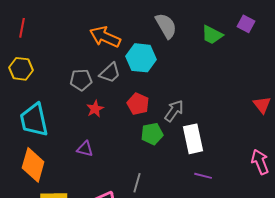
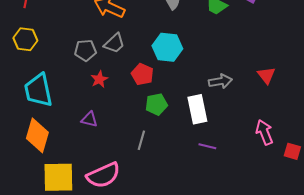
cyan hexagon: (141, 58) -> (167, 47), moved
gray arrow: (174, 111) -> (220, 81), moved, turned 45
gray line: (137, 183) -> (141, 140), moved

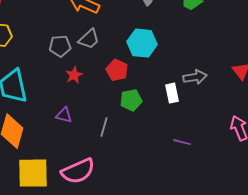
white rectangle: (197, 109) -> (172, 93), moved, size x0.7
gray line: (141, 140) -> (104, 127), moved

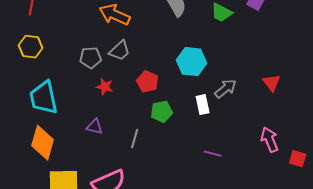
cyan hexagon: (142, 43) -> (192, 62), moved
red star: (74, 75) -> (105, 87), turned -30
gray arrow: (195, 77) -> (226, 89), turned -30

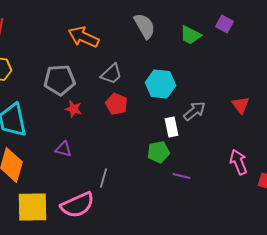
gray trapezoid: (120, 51) -> (111, 74), moved
gray pentagon: (91, 58) -> (59, 80), size x1.4
green pentagon: (162, 112) -> (158, 152), moved
gray line: (135, 139) -> (103, 178), moved

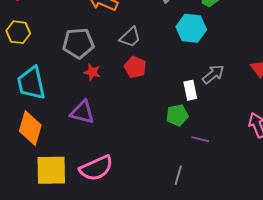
cyan hexagon: (160, 84) -> (191, 28), moved
purple triangle: (63, 149) -> (82, 112), size x1.5
gray line: (103, 178) -> (178, 175), moved

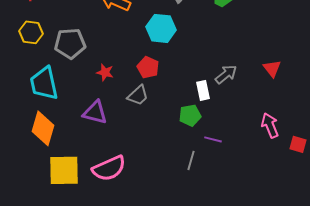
cyan hexagon: (191, 28) -> (161, 28), moved
gray trapezoid: (130, 37) -> (138, 95), moved
gray pentagon: (78, 43) -> (70, 43), moved
gray line: (178, 175) -> (191, 160), moved

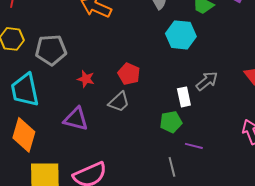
cyan hexagon: (161, 28) -> (181, 35), moved
gray line: (191, 160) -> (172, 167), turned -30

